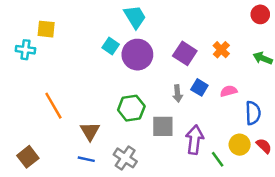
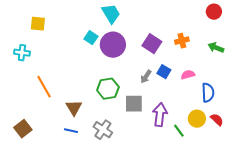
cyan cross: (25, 50) -> (22, 53), moved
orange cross: (221, 50) -> (182, 41), turned 32
gray arrow: (178, 94) -> (146, 77), turned 40

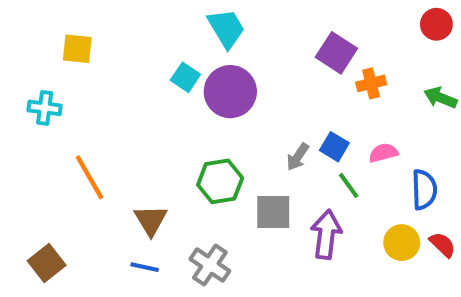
purple square: (152, 44) -> (336, 53), moved
green line: (179, 131) -> (349, 185), moved

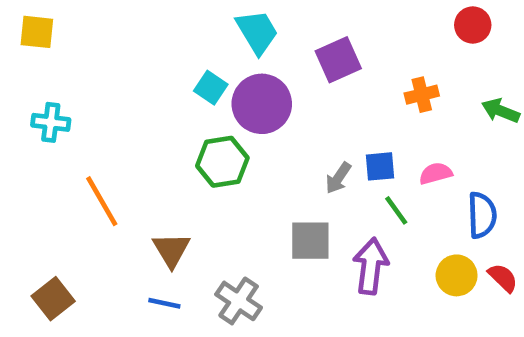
red circle: (436, 24) -> (473, 25), moved
yellow square: (77, 49) -> (37, 32), moved
purple square: (336, 53) -> (338, 60), moved, turned 33
blue square: (334, 147) -> (380, 166), turned -36
green hexagon: (220, 181) -> (222, 162), moved

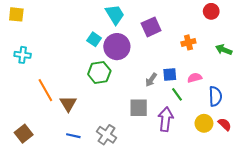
brown triangle: (171, 250) -> (68, 104), moved

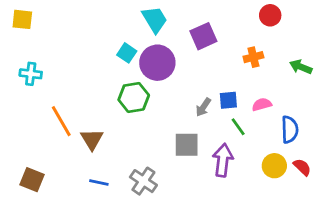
red circle: (211, 11) -> (270, 15), moved
brown square: (24, 134) -> (32, 180), turned -30

